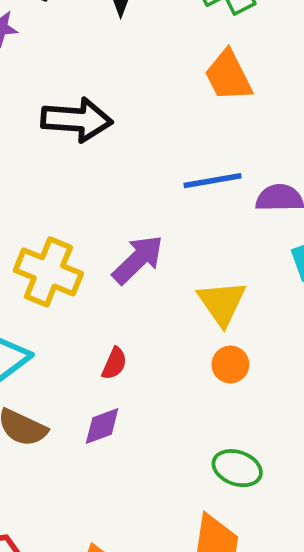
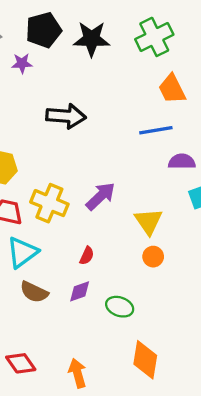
orange trapezoid: (228, 76) -> (172, 89), moved
blue line: (213, 181) -> (156, 130), moved
green ellipse: (237, 468) -> (120, 307), moved

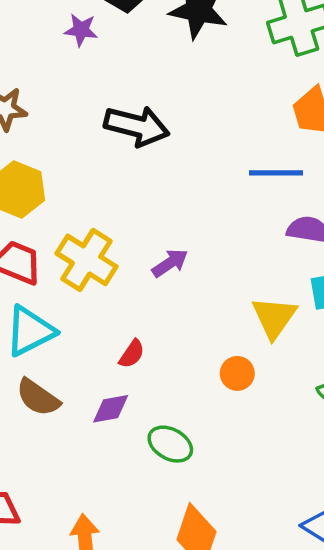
purple arrow: (101, 196) -> (170, 263), size x0.7
yellow triangle: (148, 221) -> (274, 317), moved

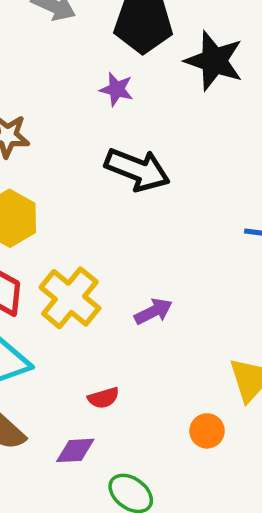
purple star: (81, 30) -> (117, 89), moved
red semicircle: (132, 354) -> (104, 398), turned 32

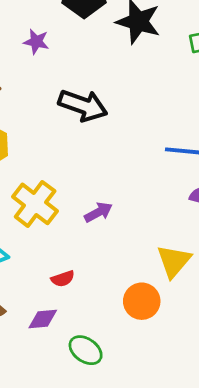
purple star: (117, 89) -> (36, 42), moved
orange circle: (207, 431) -> (142, 301), size x1.4

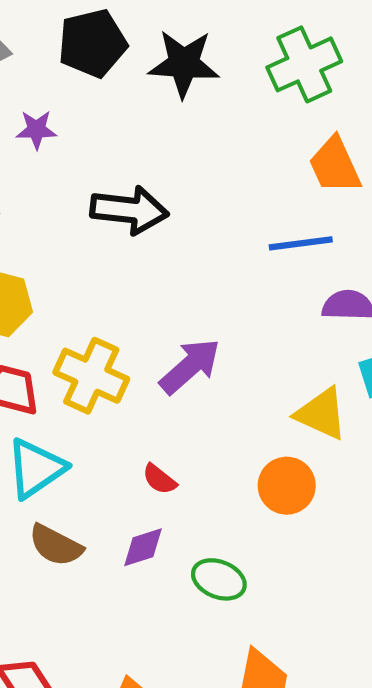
purple arrow: (98, 212) -> (190, 366), size x1.5
yellow triangle: (174, 261) -> (321, 414), turned -33
red semicircle: (63, 279) -> (159, 479), turned 70

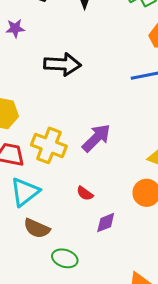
purple diamond: (143, 547) -> (106, 223), moved
green ellipse: (219, 579) -> (65, 258), moved

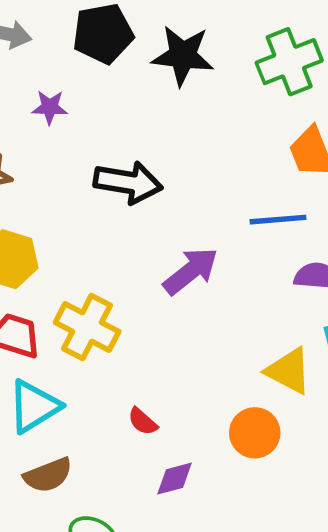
purple arrow: (96, 138) -> (191, 271), moved
brown semicircle: (37, 228) -> (48, 475), turned -52

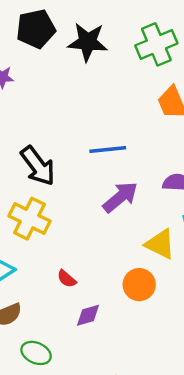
black arrow: (128, 182) -> (38, 166), moved, turned 45
blue line: (278, 220) -> (108, 149), moved
purple arrow: (191, 271) -> (120, 197), moved

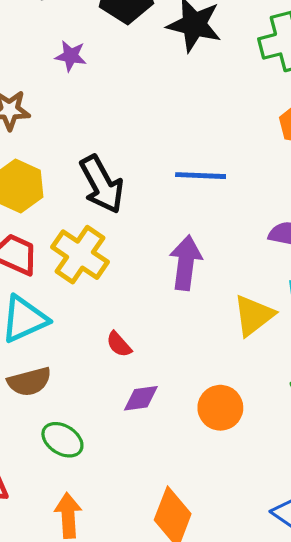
purple arrow: (120, 197) -> (186, 263), moved, turned -51
yellow triangle: (160, 244) -> (254, 315), turned 48
orange circle: (139, 285) -> (220, 408), moved

